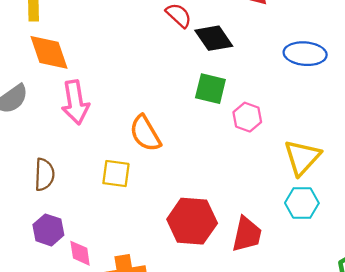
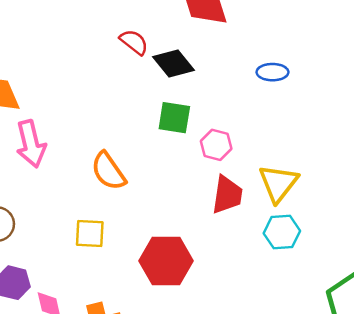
blue ellipse: (305, 54) -> (272, 72), size x0.7
yellow square: (116, 174) -> (90, 234), moved
red trapezoid: (247, 234) -> (227, 195), moved

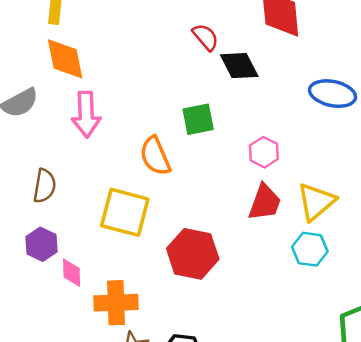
blue ellipse: (272, 72) -> (333, 94), size x1.5
green square: (174, 118) -> (198, 119), moved, turned -32
yellow square: (90, 234) -> (125, 212), size x1.6

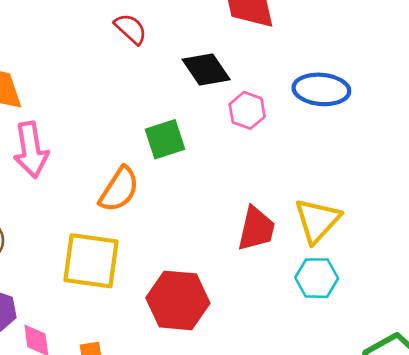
red semicircle: (205, 37) -> (131, 29), moved
pink hexagon: (264, 152) -> (247, 110), moved
orange semicircle: (155, 156) -> (119, 189), turned -117

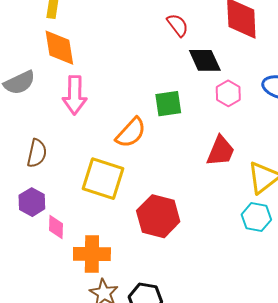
red semicircle: (131, 29) -> (178, 25), moved
red trapezoid: (256, 229) -> (221, 151), moved

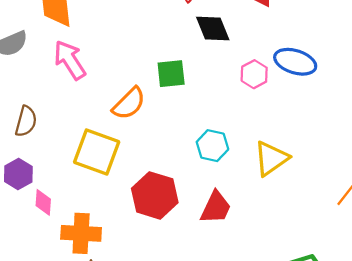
pink hexagon: (228, 93) -> (254, 74), moved
pink arrow: (75, 95) -> (70, 60), turned 144
red trapezoid: (221, 151) -> (216, 207), moved
cyan hexagon: (256, 217) -> (212, 146), moved

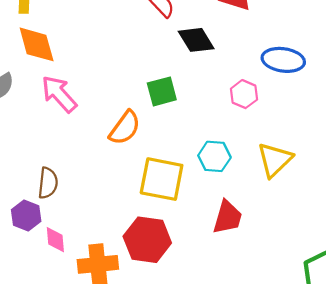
pink hexagon: (254, 74) -> (244, 94), moved
brown semicircle: (26, 121) -> (48, 183), moved
yellow square: (97, 152) -> (162, 179), moved
red hexagon: (155, 195) -> (147, 240), moved

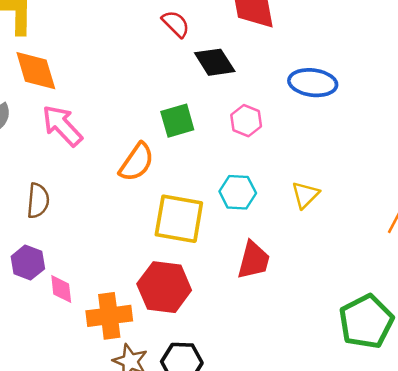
pink hexagon: (244, 94) -> (246, 121), moved
yellow triangle: (275, 160) -> (305, 195), size x0.7
brown semicircle: (48, 183) -> (38, 201), moved

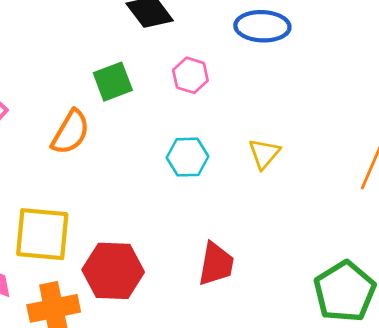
yellow square: (179, 219) -> (42, 234), moved
red trapezoid: (254, 260) -> (216, 264), moved

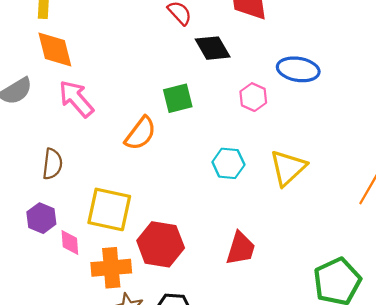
pink hexagon: (190, 75) -> (253, 97), moved
yellow triangle: (264, 154) -> (288, 168), size x1.5

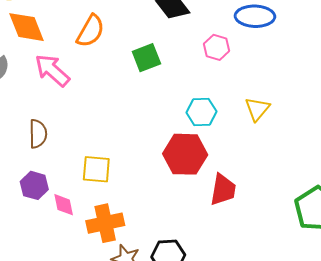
orange semicircle: (140, 133) -> (90, 31), moved
yellow triangle: (288, 168) -> (257, 109), size x0.7
yellow square: (109, 209) -> (96, 169), size x0.7
red hexagon: (161, 244) -> (185, 154), moved

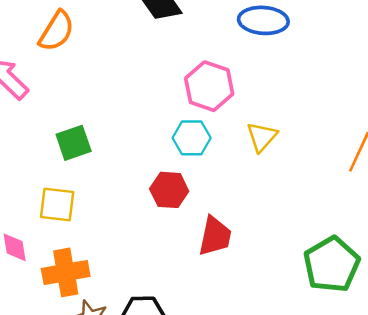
pink hexagon: (217, 47) -> (209, 86), moved, size x1.5
green square: (146, 58) -> (74, 143), moved
red hexagon: (185, 154) -> (169, 190), size x0.7

